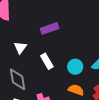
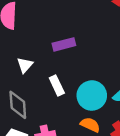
cyan circle: (75, 67) -> (92, 96), size x1.5

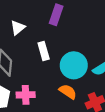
purple rectangle: (64, 44) -> (56, 15), turned -66

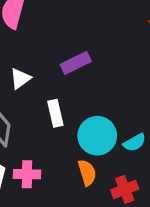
purple rectangle: (56, 15) -> (76, 63), turned 42
orange semicircle: (68, 92) -> (87, 173), turned 36

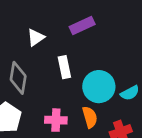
pink cross: (27, 174) -> (56, 120), moved

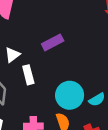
white rectangle: (64, 67) -> (28, 75), moved

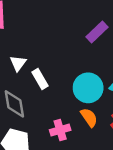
purple rectangle: (53, 42) -> (97, 32), moved

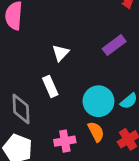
white triangle: (18, 63) -> (60, 53), moved

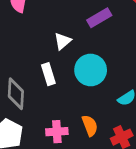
purple rectangle: (114, 45) -> (99, 18), moved
cyan circle: (98, 101) -> (91, 70), moved

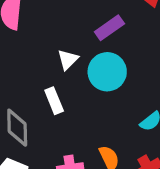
cyan circle: (91, 70) -> (107, 72), moved

